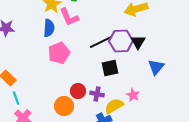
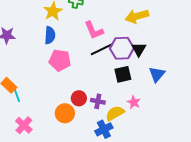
pink L-shape: (69, 17) -> (94, 30), moved
pink pentagon: (59, 53) -> (60, 60), turned 30
black square: (110, 68) -> (123, 74), moved
cyan line: (16, 98) -> (17, 95), moved

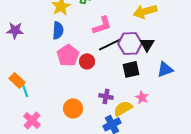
pink L-shape: (94, 30) -> (102, 25), turned -85
pink pentagon: (60, 60) -> (68, 55), turned 30
blue triangle: (157, 74) -> (165, 69), turned 30
red circle: (79, 98) -> (87, 61), moved

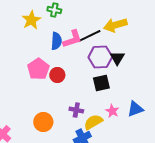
blue semicircle: (58, 30) -> (56, 41), moved
black line: (110, 44) -> (89, 36), moved
blue triangle: (165, 69) -> (135, 109), moved

